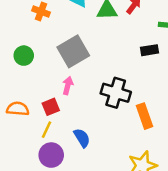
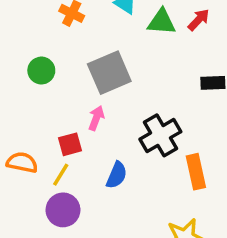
black cross: (116, 93) -> (160, 135), turned 36
orange semicircle: (18, 109) -> (22, 162), moved
blue semicircle: (82, 138) -> (117, 175), moved, turned 48

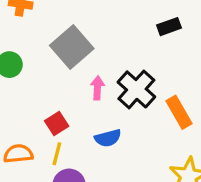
pink arrow: (96, 118) -> (97, 88), moved
blue semicircle: (117, 175) -> (108, 138), turned 70

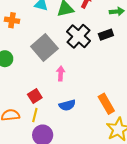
black cross: (136, 89) -> (79, 36), moved
orange rectangle: (179, 112) -> (106, 104), moved

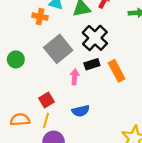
orange cross: (12, 20) -> (40, 17), moved
black rectangle: (106, 35) -> (92, 64), moved
orange rectangle: (106, 104) -> (117, 71), moved

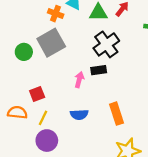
gray square: (58, 49) -> (51, 43), moved
orange rectangle: (117, 71) -> (116, 114), moved
red square: (46, 100) -> (37, 94), moved

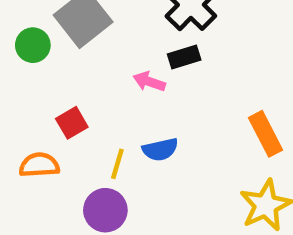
pink arrow: (79, 80) -> (149, 82), turned -77
orange rectangle: (116, 114) -> (265, 134), moved
yellow line: (43, 118) -> (117, 164), moved

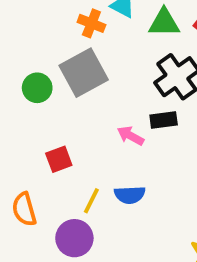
orange semicircle: (39, 165) -> (24, 209), moved, turned -112

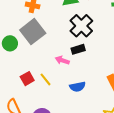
blue semicircle: (130, 195) -> (78, 87), moved
yellow line: (91, 201) -> (45, 79), moved, turned -56

